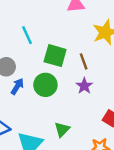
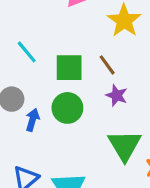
green triangle: (62, 129) -> (124, 145), moved, size x1.6

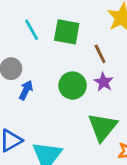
green square: (69, 68) -> (67, 32), moved
green circle: (67, 108) -> (73, 86), moved

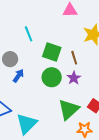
green square: (67, 32) -> (52, 52), moved

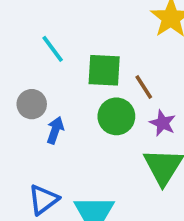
brown line: (74, 58) -> (144, 87), moved
purple star: (74, 78) -> (163, 123), moved

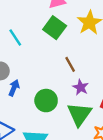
green square: (104, 70) -> (55, 28), moved, turned 30
green circle: (116, 116) -> (46, 101), moved

